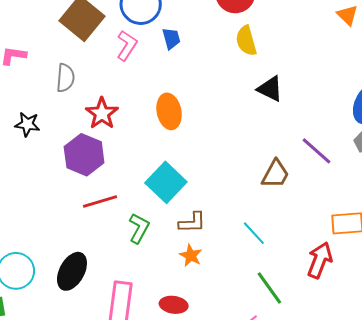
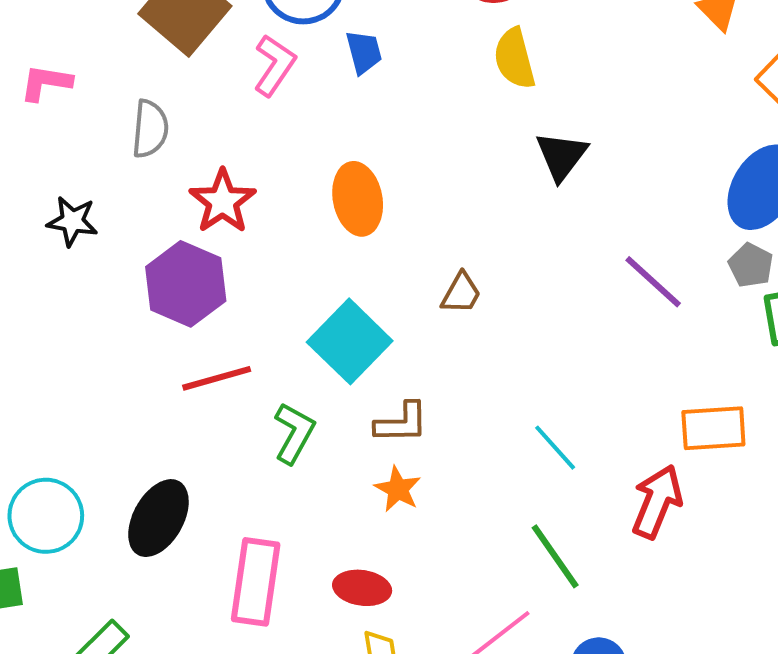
black triangle: (270, 89) -> (561, 156), turned 40
brown trapezoid: (275, 174) -> (461, 293), moved, size x0.7
cyan line: (254, 233) -> (555, 448), moved

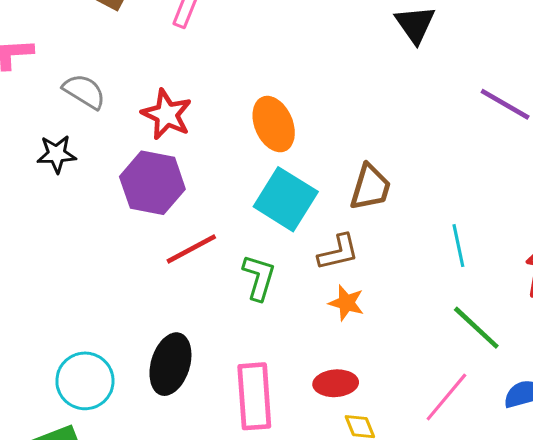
gray semicircle: (150, 129) -> (84, 91), moved, turned -51
orange ellipse: (358, 199) -> (274, 124), moved
brown trapezoid: (461, 293) -> (370, 187), moved, size x1.4
cyan line: (555, 448) -> (458, 246), turned 42

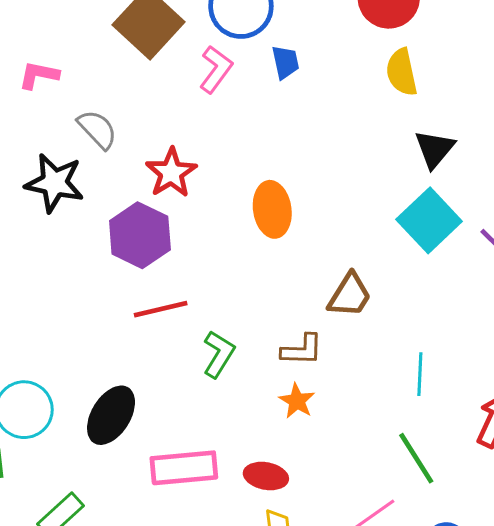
black star: (57, 154) -> (54, 183), size x1.5
cyan square: (286, 199) -> (429, 220), moved
pink rectangle: (254, 396) -> (184, 468), turned 74

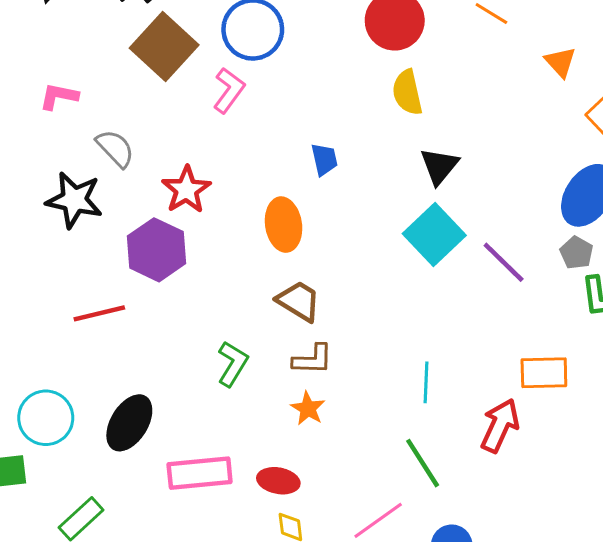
blue trapezoid: (285, 62) -> (324, 159), moved
brown trapezoid: (350, 295) -> (299, 301), moved, turned -90
red line: (161, 309) -> (99, 313), moved

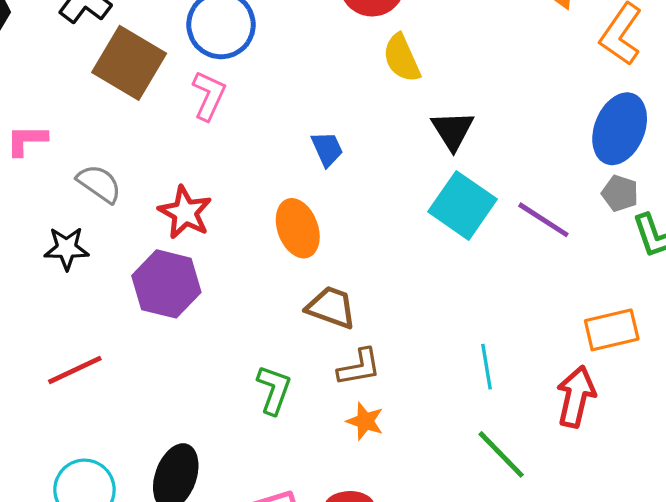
black star: (74, 200) -> (67, 248), size x0.7
red line: (99, 313) -> (75, 370), moved

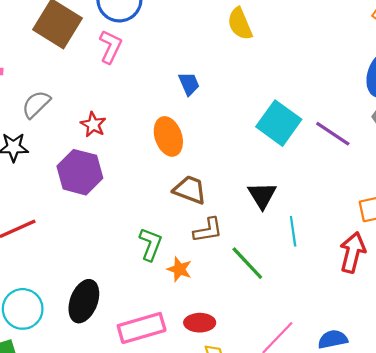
black triangle: (453, 130) -> (262, 195), moved
gray semicircle: (99, 184) -> (36, 104), turned -80
red star: (185, 212) -> (93, 125), size x0.7
orange star: (365, 421) -> (179, 269), moved
green line: (501, 454) -> (247, 263), moved

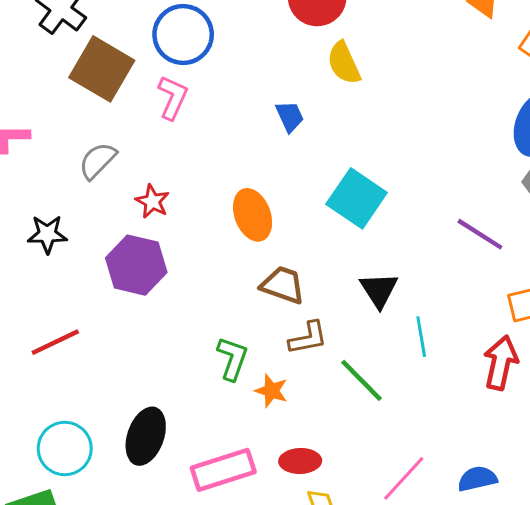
blue trapezoid: (189, 84) -> (290, 116), moved
gray semicircle: (36, 104) -> (98, 161), moved
cyan square: (279, 123) -> (357, 198), moved
purple line: (333, 134) -> (480, 234), moved

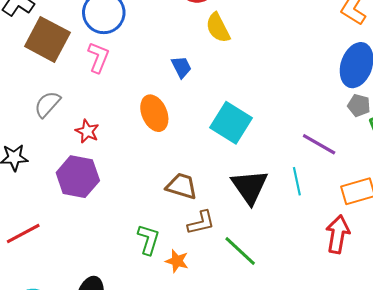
orange ellipse: (253, 215) -> (154, 113), moved
black triangle: (379, 290) -> (250, 187), size x1.4
cyan line: (421, 337) -> (297, 181), moved

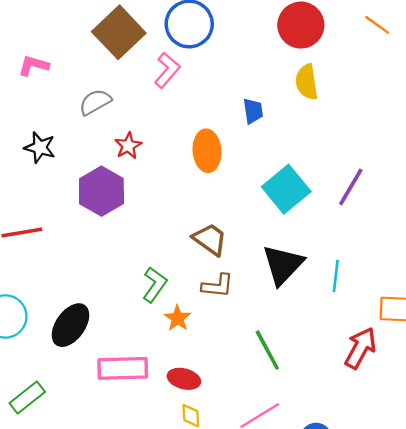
purple line: (319, 144) -> (351, 187), moved, turned 72
green line: (240, 251) -> (267, 350), moved

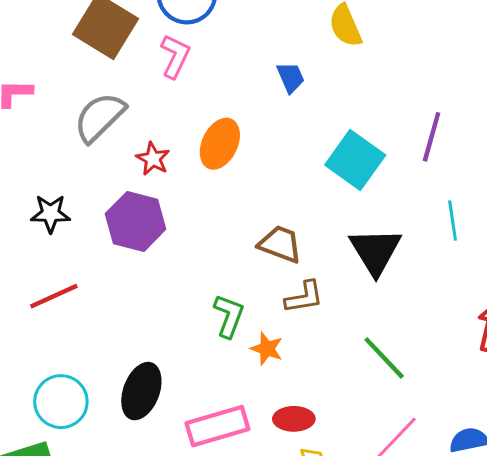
gray semicircle: (95, 102) -> (100, 117), size x1.4
black star: (40, 147) -> (50, 214), moved
orange ellipse: (207, 151) -> (220, 144), moved, turned 45
cyan line: (336, 276) -> (453, 221), moved

